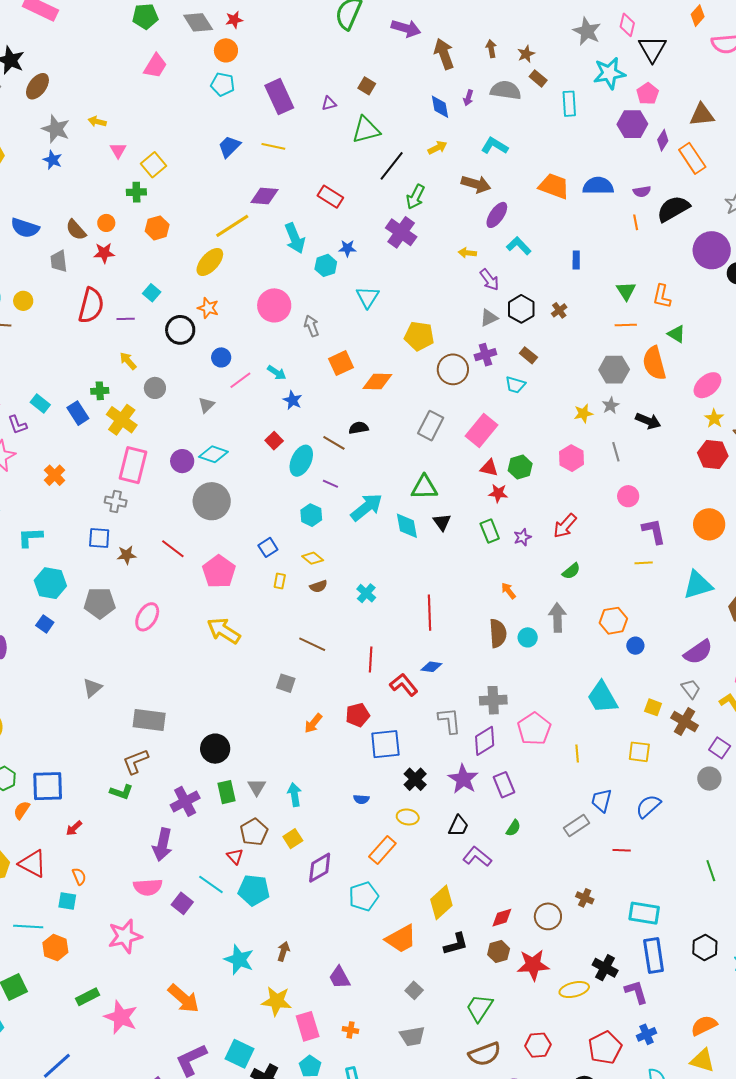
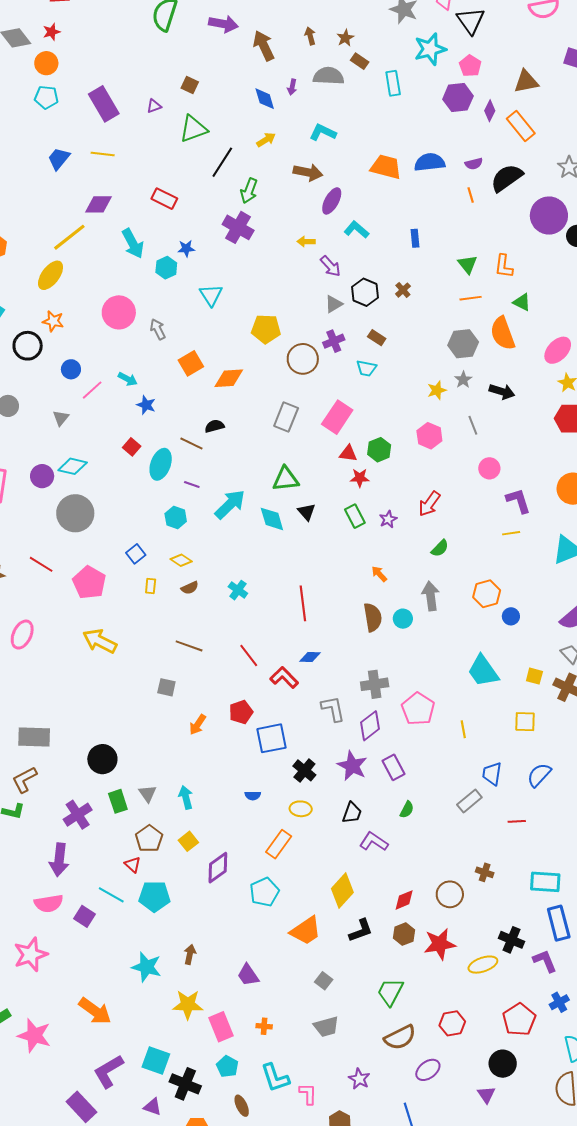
red line: (371, 659) -> (249, 656), turned -35

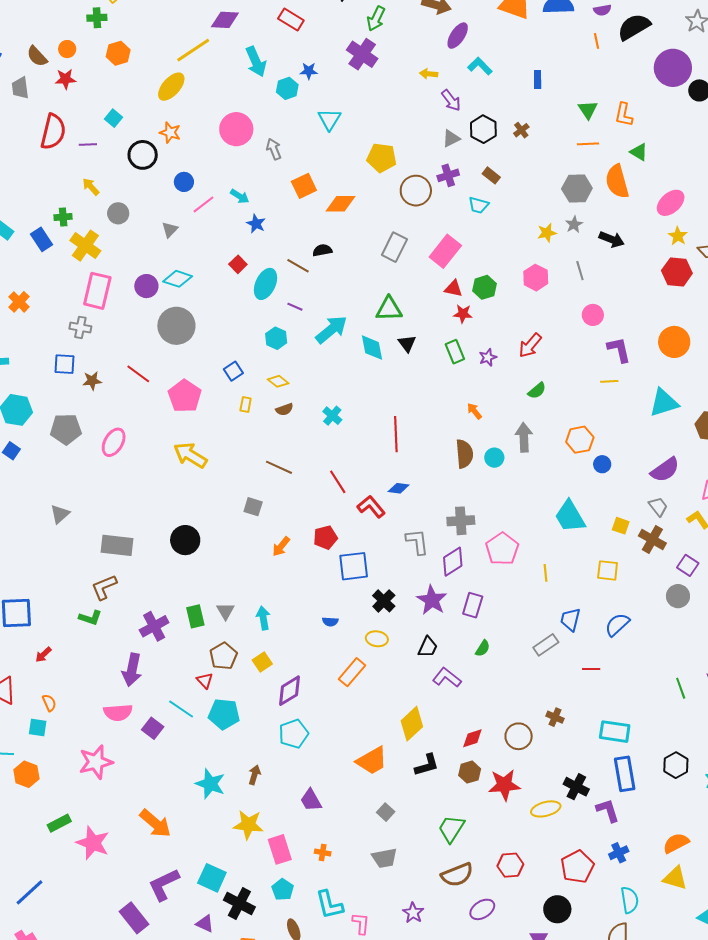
black circle: (102, 759) -> (185, 540), moved
purple rectangle: (393, 767) -> (473, 605), turned 40
cyan pentagon: (264, 892) -> (294, 734), moved

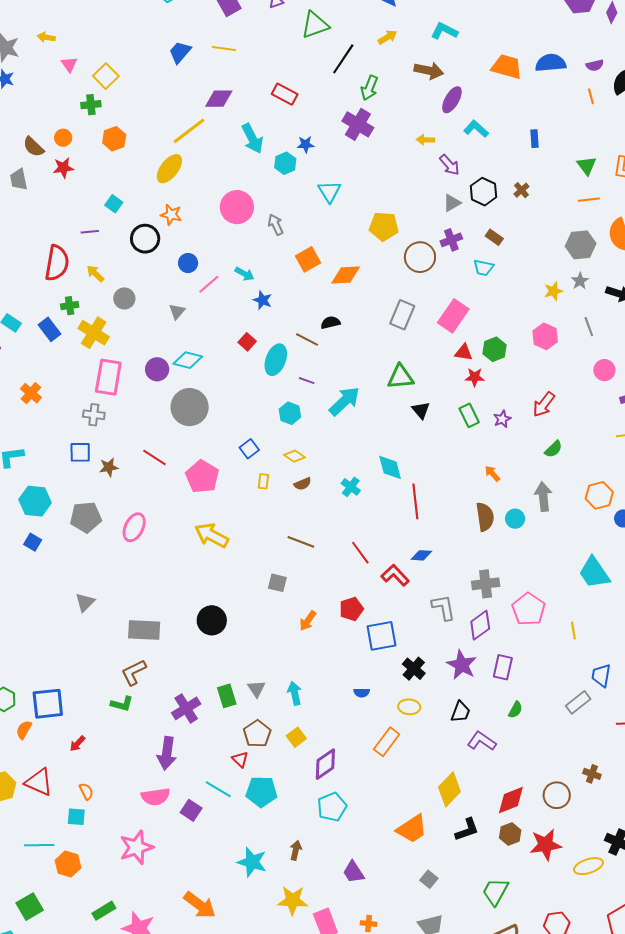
red semicircle: (53, 132) -> (57, 263), moved
cyan diamond: (372, 348) -> (390, 467), moved
red diamond: (472, 738) -> (511, 800), size x1.4

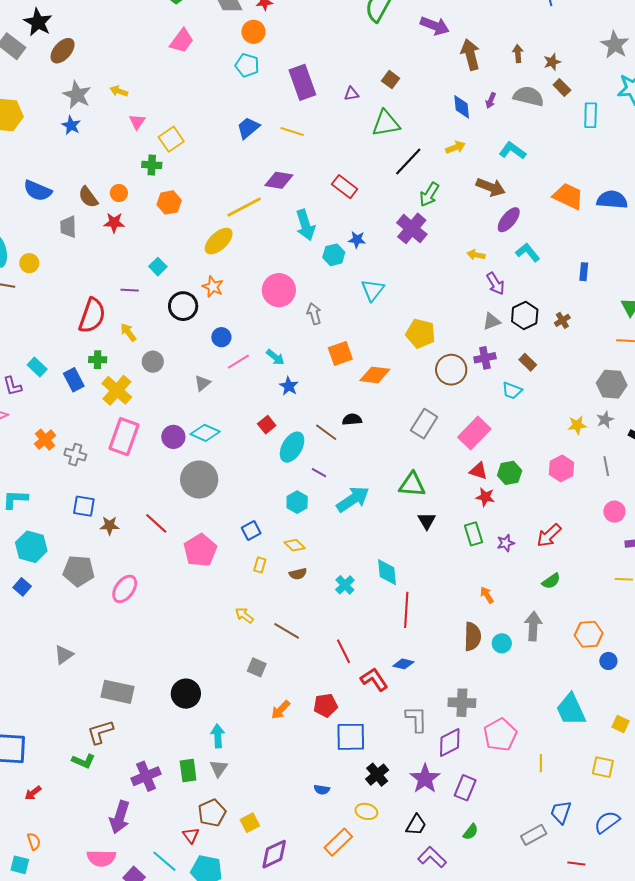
gray cross: (94, 415) -> (75, 455), moved
yellow arrow: (211, 535) -> (244, 615), moved, size x0.6
cyan arrow: (295, 693) -> (218, 736), moved

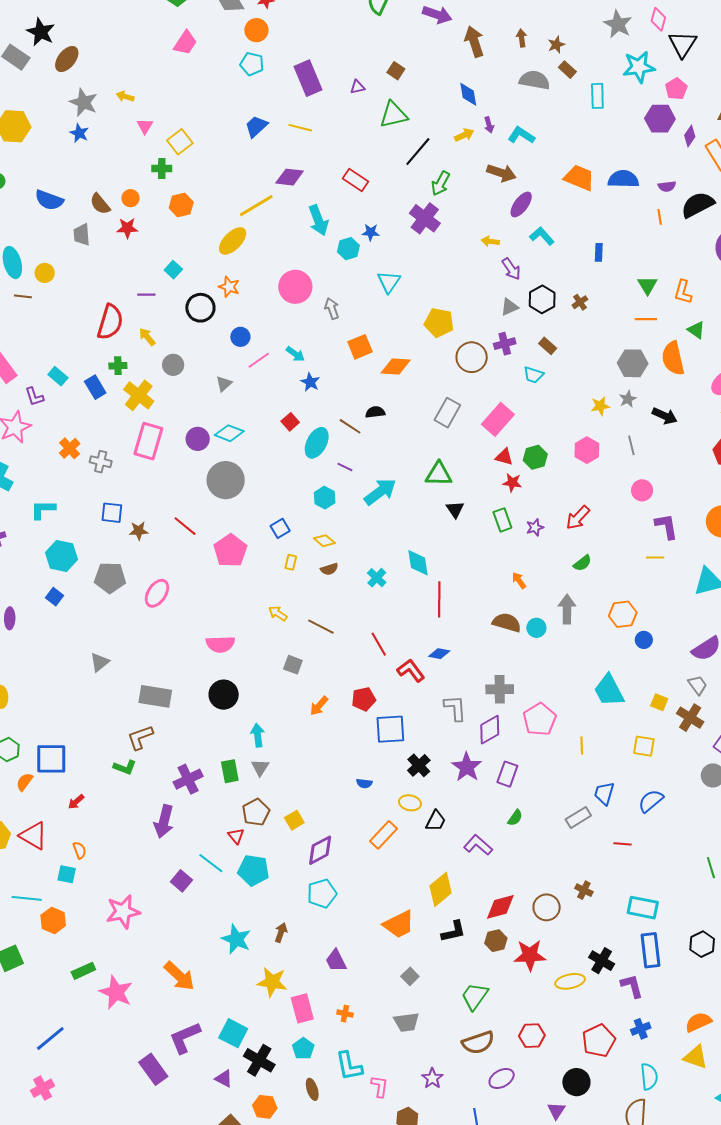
purple arrow: (491, 100) -> (489, 125), moved, turned -35
brown semicircle: (472, 637) -> (507, 623), turned -72
black trapezoid: (416, 825) -> (436, 821), moved
pink semicircle: (101, 858) -> (220, 644), moved

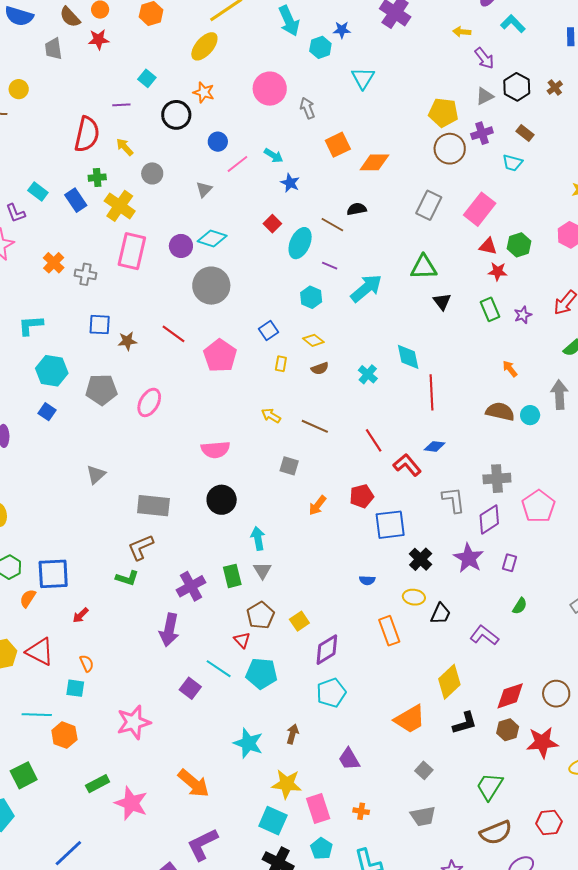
yellow pentagon: (439, 323) -> (443, 113), moved
purple rectangle: (507, 774) -> (509, 563), size x0.7
orange rectangle: (383, 835) -> (389, 631), turned -60
cyan square: (233, 1033) -> (273, 821), moved

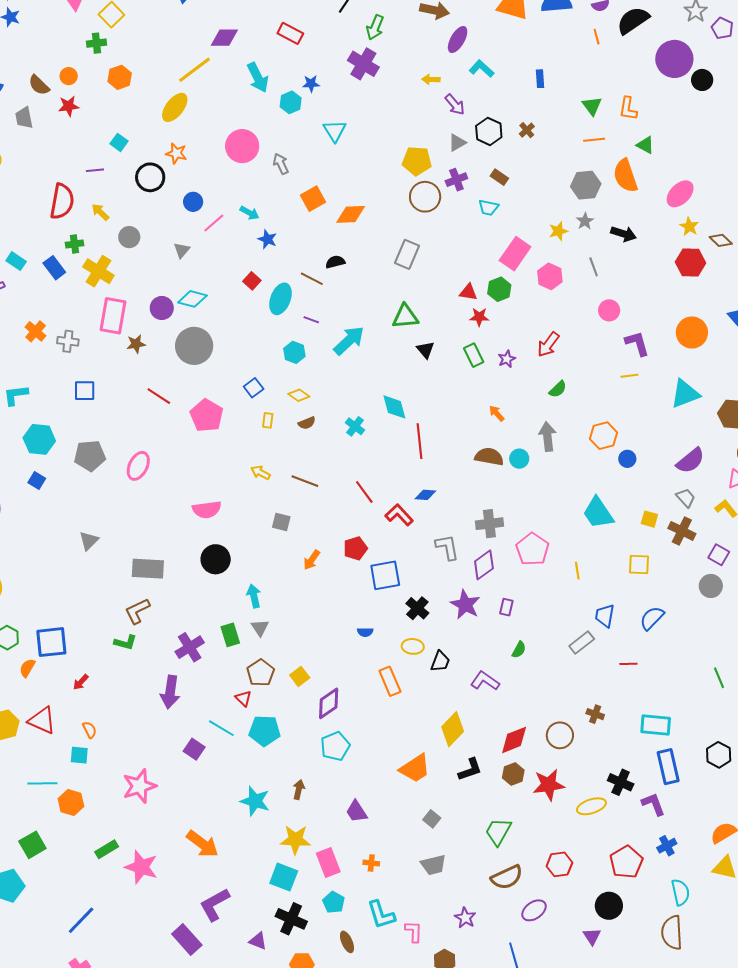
pink rectangle: (480, 209) -> (515, 254), moved
brown star: (127, 341) -> (136, 344), moved

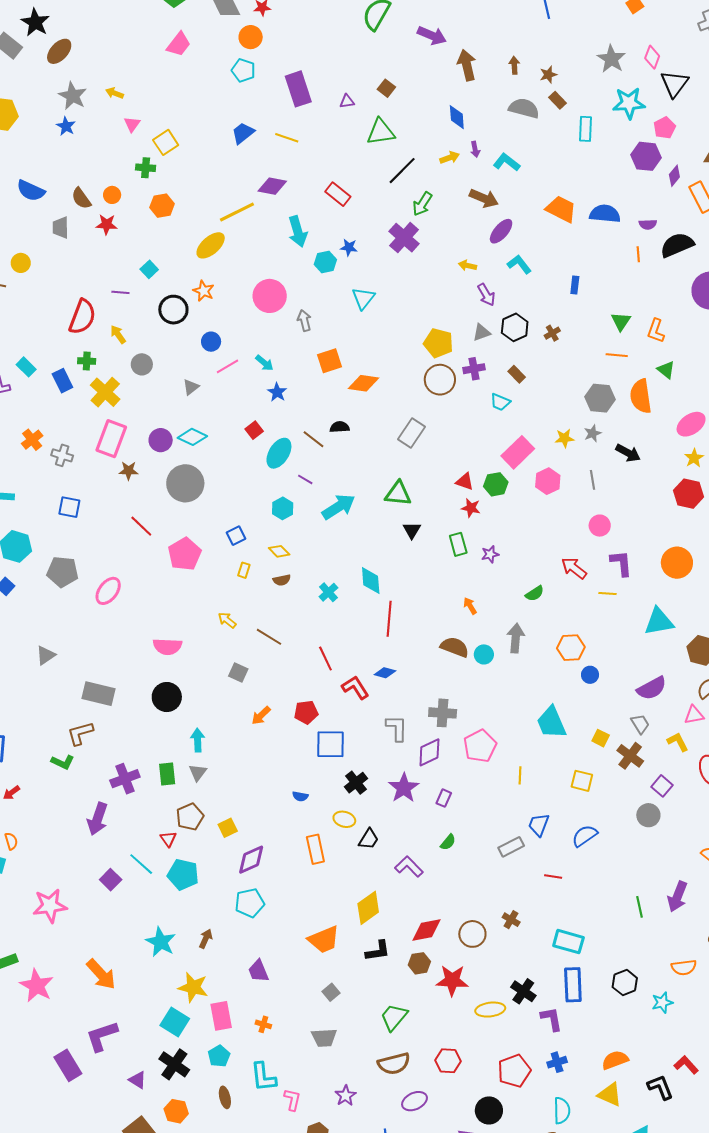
red arrow: (548, 345) -> (574, 568), moved, turned 80

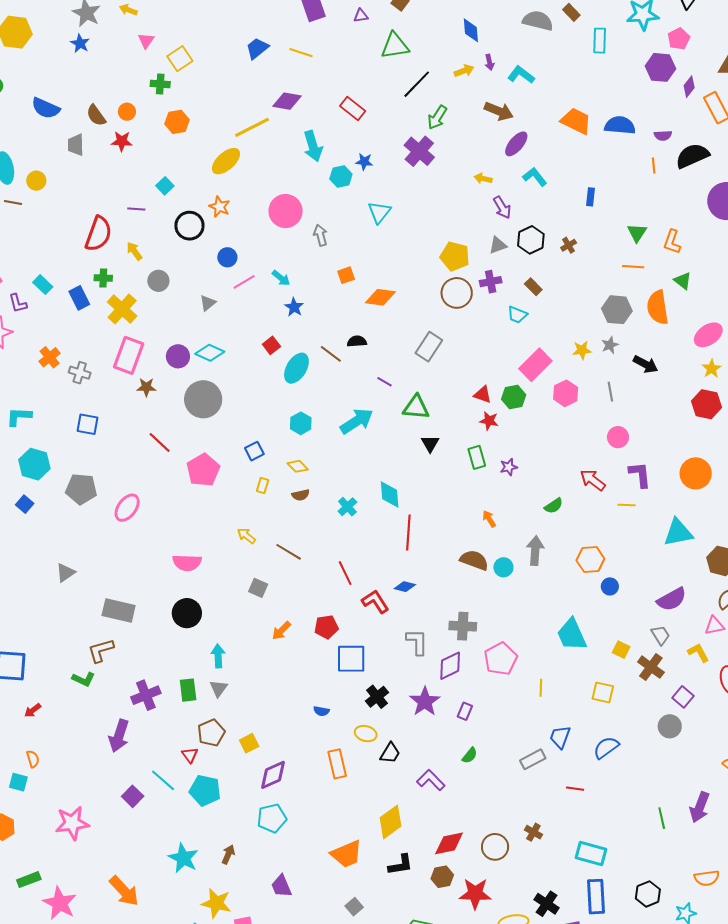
orange square: (330, 361) -> (346, 275), size x0.7
purple line: (305, 479) -> (384, 382), moved

